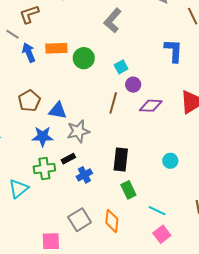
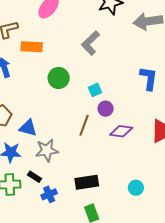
orange rectangle: (56, 48) -> (32, 47), moved
black rectangle: (68, 159) -> (35, 177), turned 56
black rectangle: (121, 160) -> (87, 182), turned 70

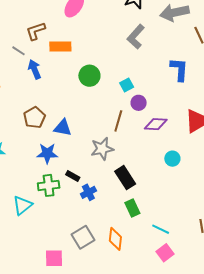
gray L-shape: (91, 43) -> (136, 37), moved
gray star: (47, 150) -> (102, 149), moved
black rectangle: (87, 182) -> (125, 178), turned 70
cyan circle: (136, 188) -> (172, 159), moved

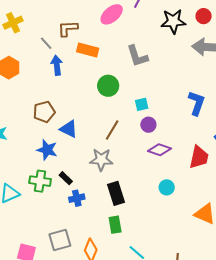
gray L-shape: (136, 37) -> (137, 56), moved, turned -75
brown line: (118, 121) -> (112, 130), moved

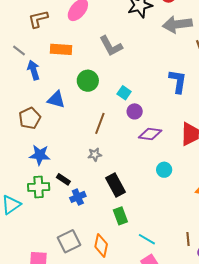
brown L-shape: (68, 29) -> (38, 19), moved
cyan square: (142, 104) -> (124, 93), turned -32
blue triangle: (69, 129) -> (56, 100), moved
gray star: (101, 160) -> (95, 155), size x0.6

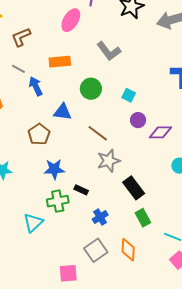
brown L-shape: (38, 19) -> (21, 37), moved
purple circle: (135, 111) -> (138, 120), moved
brown line: (100, 123) -> (98, 133), moved, turned -65
gray star: (95, 155) -> (109, 161), size x1.6
blue cross: (78, 197) -> (100, 217), moved

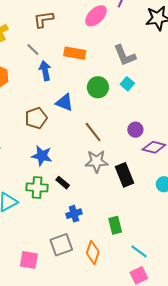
cyan square: (129, 95) -> (127, 84), moved
black rectangle: (134, 188) -> (124, 175), moved

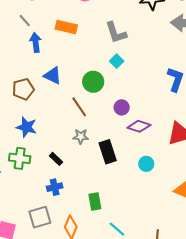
green circle: (98, 87) -> (93, 82), moved
gray star: (97, 161) -> (81, 136), size x0.7
black rectangle: (63, 183) -> (56, 159), moved

